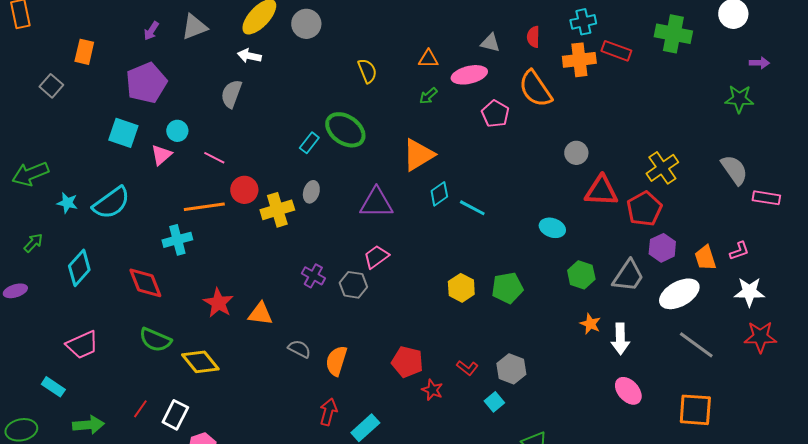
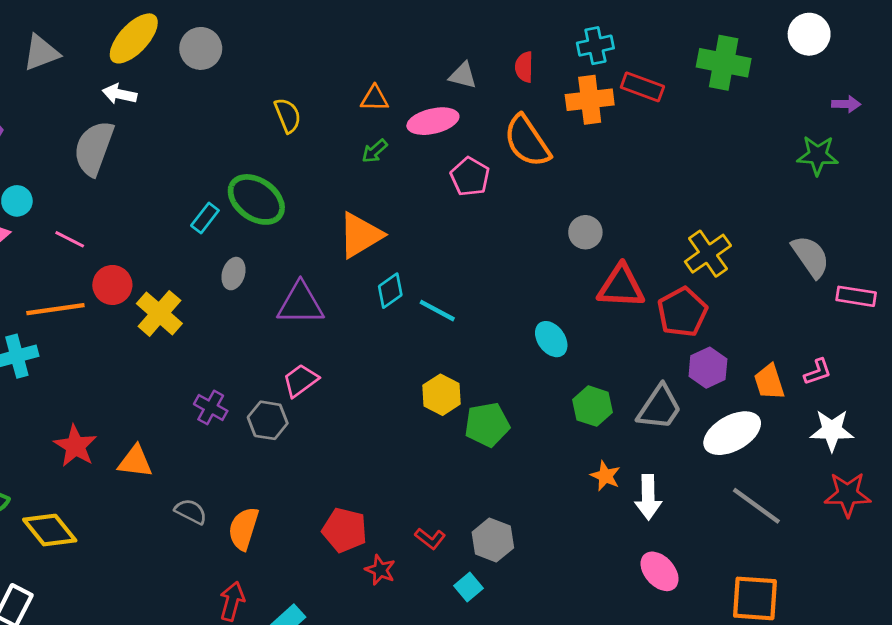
gray semicircle: (231, 94) -> (94, 148), size x1.4
gray ellipse: (311, 192) -> (233, 274), moved
yellow cross: (277, 210) -> (159, 313), turned -32
cyan ellipse: (552, 228) -> (551, 339), turned 35
yellow hexagon: (461, 288) -> (442, 395), moved

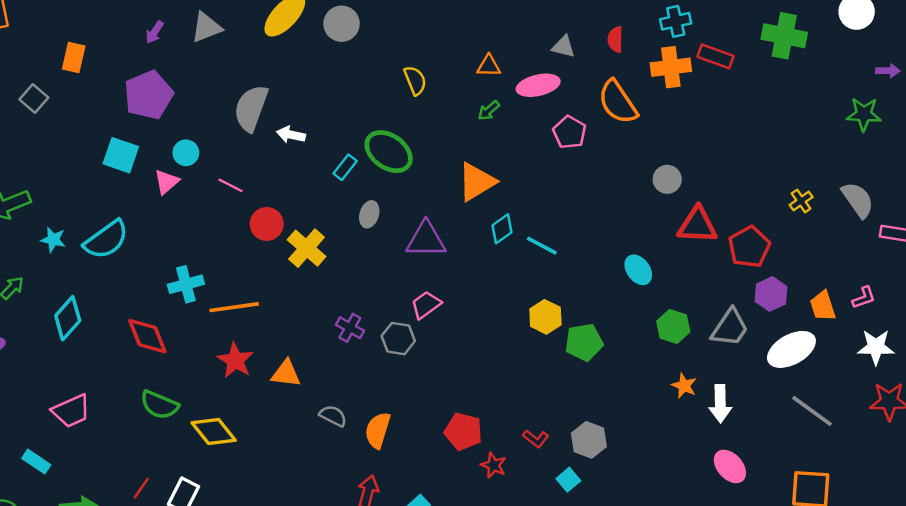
white arrow: (120, 94) -> (291, 135), moved
yellow cross: (708, 254) -> (801, 201), moved, size x0.6
orange line: (55, 309) -> (234, 307), moved

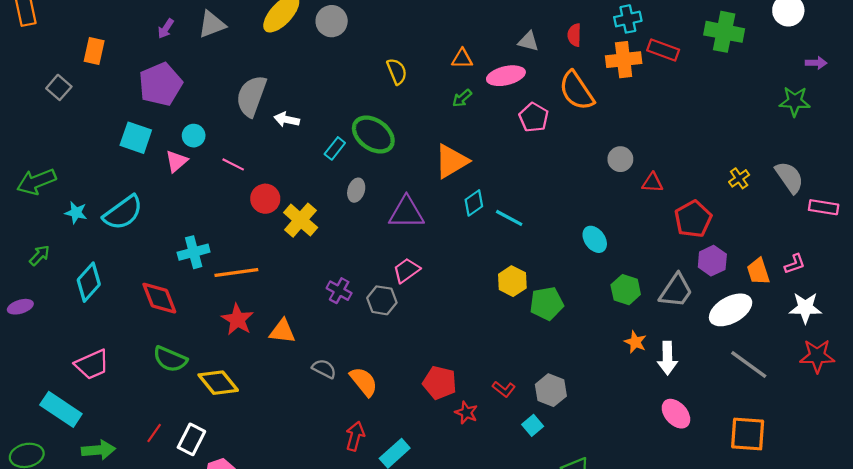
red triangle: (697, 225) -> (652, 183), moved, size x0.6
orange semicircle: (378, 430) -> (364, 382), turned 124
cyan rectangle: (36, 462) -> (61, 409), size x1.6

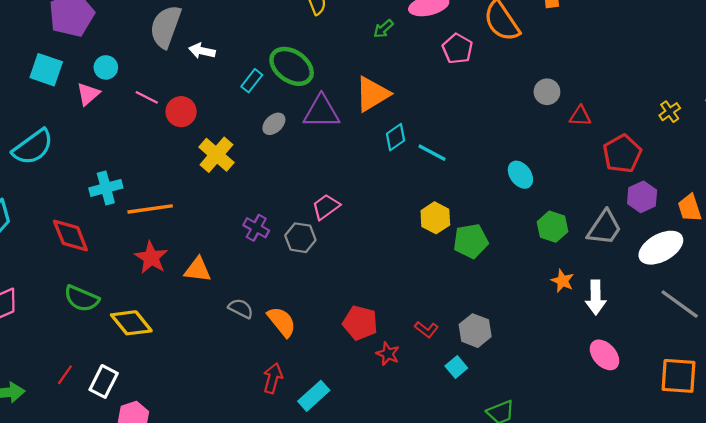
gray ellipse: (356, 190) -> (274, 124), turned 30
red circle: (265, 199) -> (181, 112), moved
purple triangle: (406, 213) -> (321, 112), moved

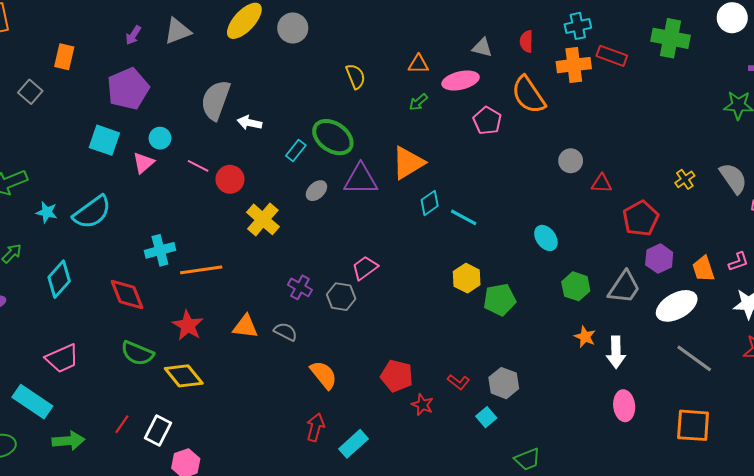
red star: (151, 258) -> (188, 325), moved
gray semicircle: (241, 308) -> (286, 332), moved
pink ellipse: (604, 355) -> (624, 406), turned 36

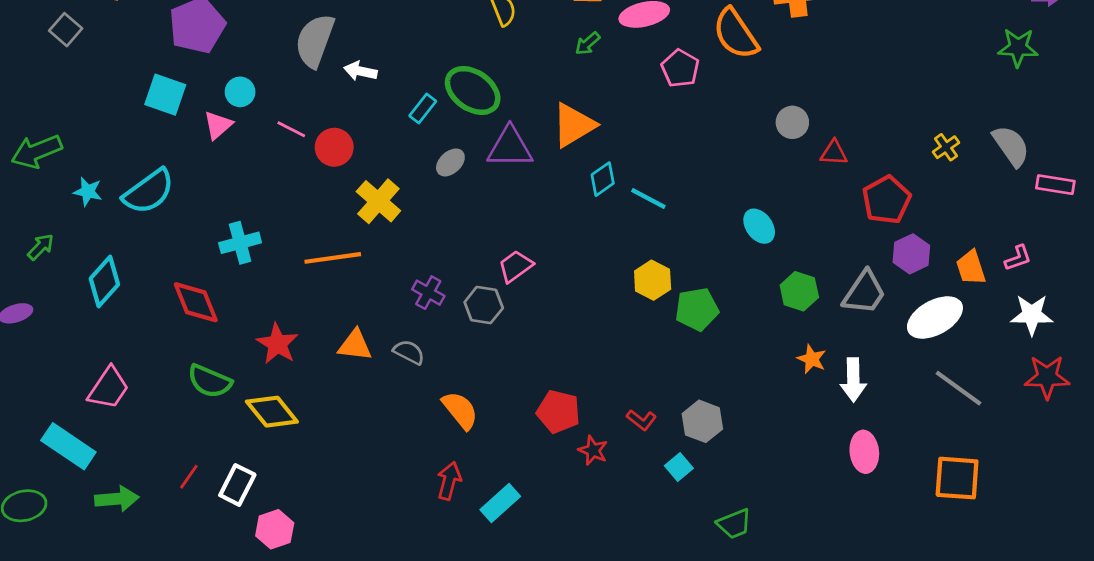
orange line: (201, 270) -> (333, 258), moved
pink trapezoid: (62, 358) -> (109, 388), turned -32

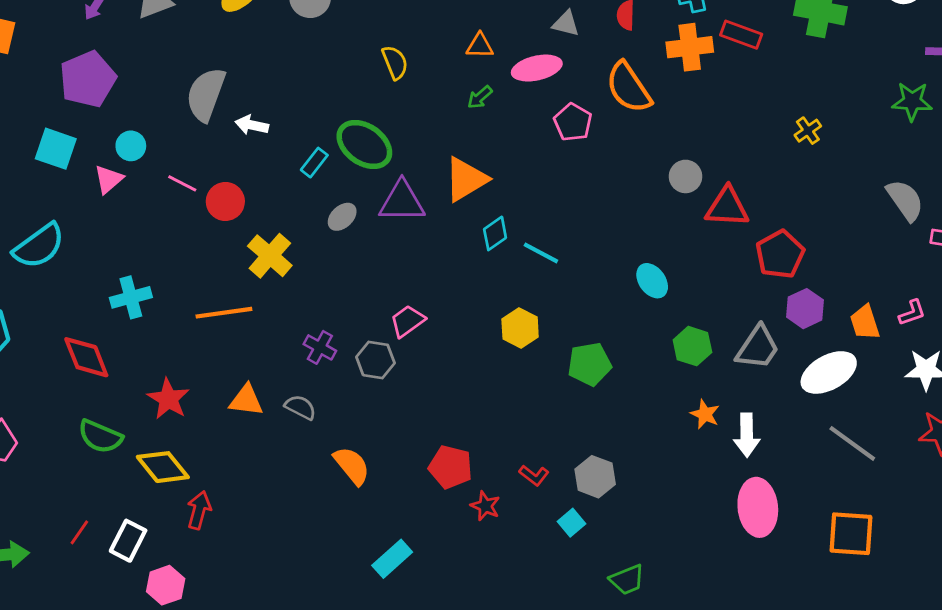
yellow cross: (946, 147) -> (808, 131), moved
red triangle: (834, 153) -> (727, 207), size x1.6
yellow hexagon: (653, 280) -> (520, 328), moved
pink ellipse: (864, 452) -> (758, 507), size x1.4
red arrow: (449, 481) -> (199, 510), moved

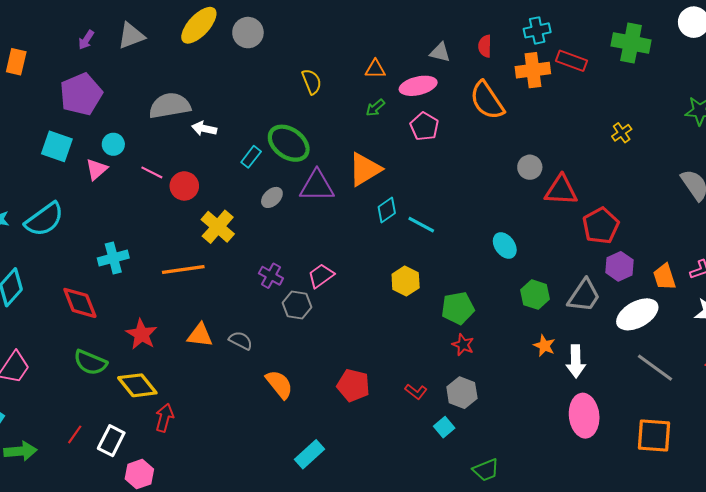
gray semicircle: (206, 94) -> (170, 106), turned 60
pink pentagon: (573, 122) -> (424, 126), moved
purple cross: (320, 347) -> (271, 276), moved
red star: (485, 506) -> (463, 345), moved

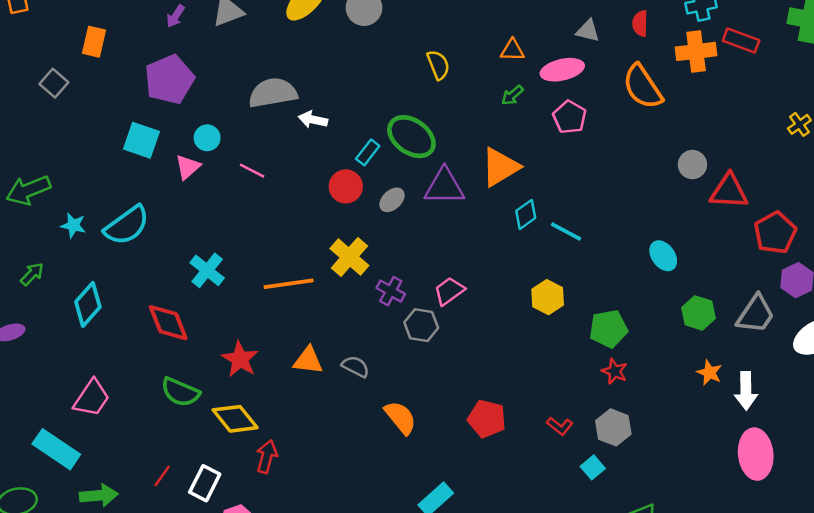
red circle: (184, 186) -> (346, 186), moved
yellow cross: (218, 227) -> (349, 257), moved
cyan cross: (113, 258) -> (207, 270), turned -36

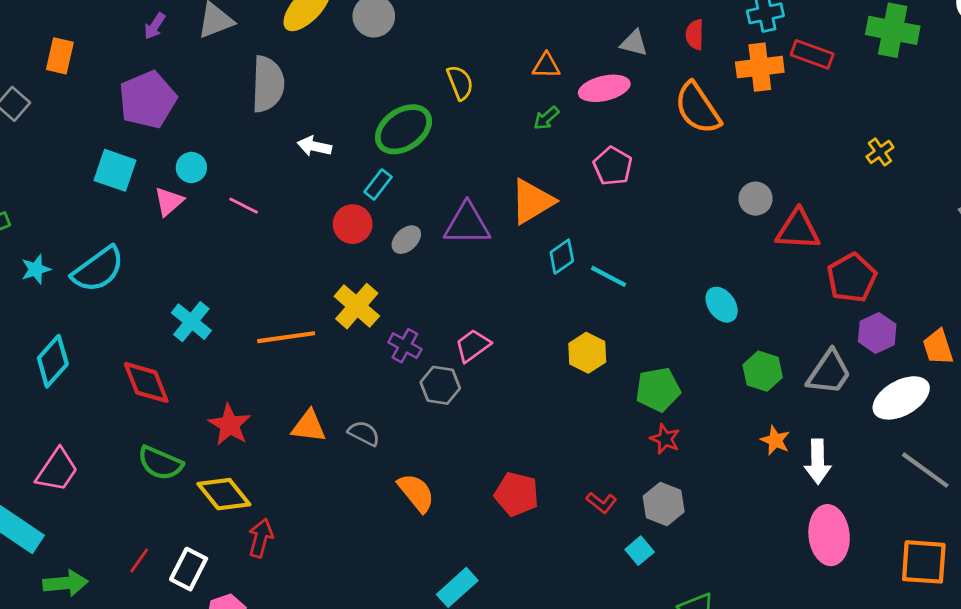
gray semicircle: (273, 93) -> (268, 84), moved, turned 102
pink pentagon: (570, 117) -> (613, 166), moved
green ellipse: (411, 137) -> (403, 129), moved, turned -69
cyan star: (73, 225) -> (36, 269), turned -30

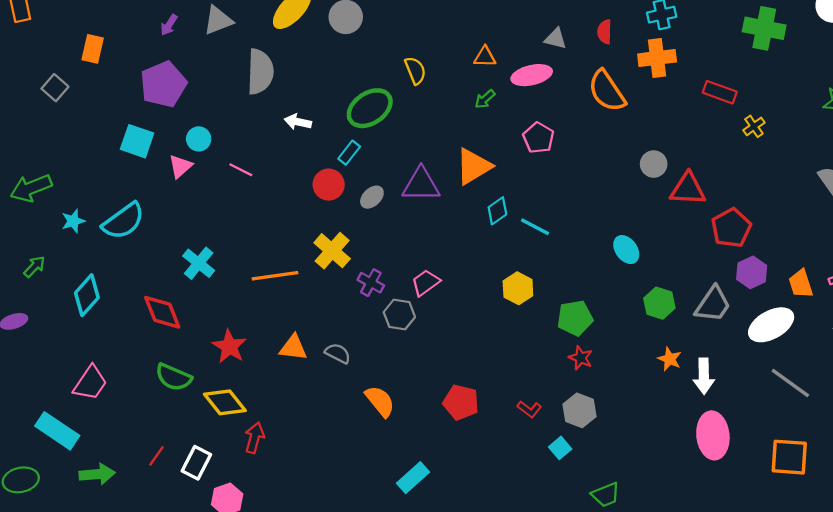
red rectangle: (812, 54) -> (720, 92), moved

